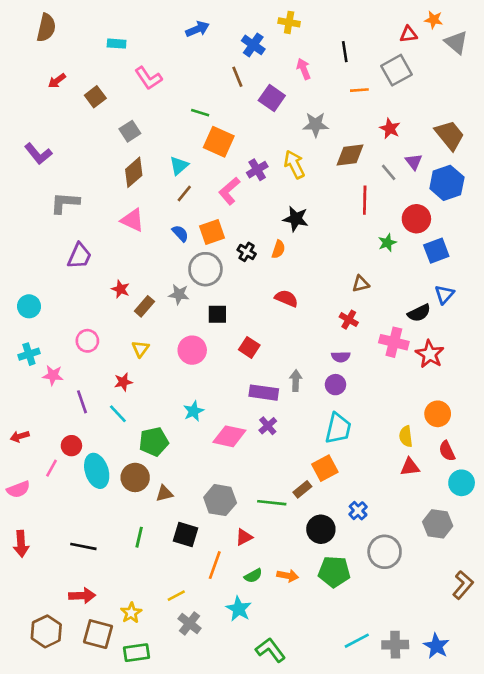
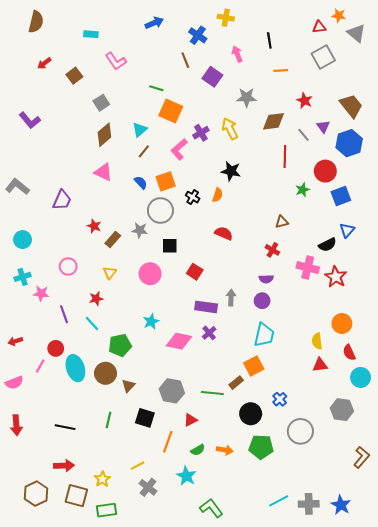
gray square: (397, 70) -> (323, 57), moved
gray L-shape: (65, 203) -> (17, 187), moved, turned 35
brown triangle: (164, 493) -> (128, 386), turned -32

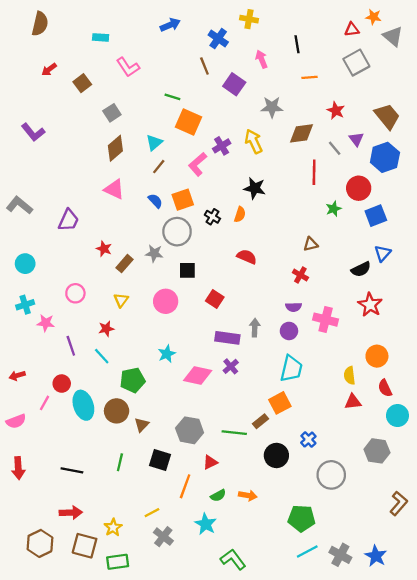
pink cross: (308, 268) -> (326, 320), moved
green pentagon: (261, 447) -> (302, 518), moved
gray cross: (309, 504) -> (340, 555), turned 30

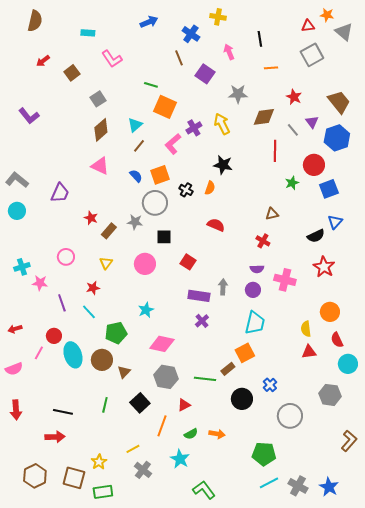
cyan circle: (25, 264) -> (17, 211), moved
pink diamond: (198, 376) -> (162, 344), moved
black square: (160, 460) -> (140, 403), turned 30
red arrow: (71, 513) -> (55, 437), moved

